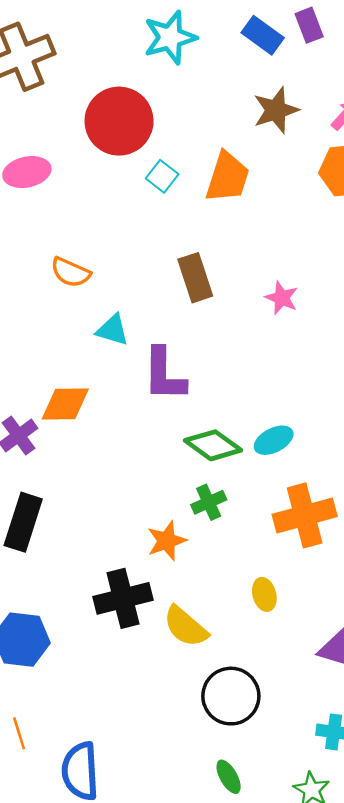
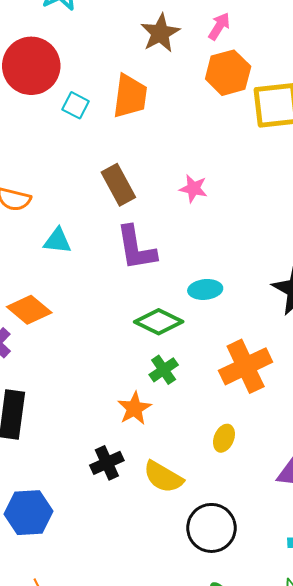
purple L-shape: (164, 375) -> (136, 248), moved
orange diamond: (65, 404) -> (29, 310), turned 51
cyan ellipse: (274, 440) -> (205, 289), moved, turned 32
yellow ellipse: (264, 594) -> (224, 438), turned 48
black cross: (123, 598) -> (107, 463), size x0.7

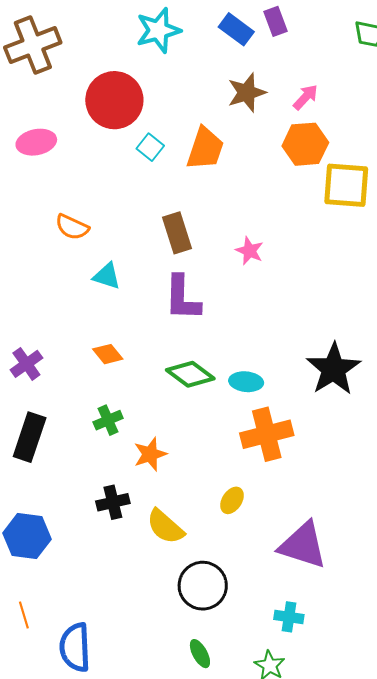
cyan ellipse: (205, 289) -> (246, 382), moved
orange diamond: (29, 310) -> (108, 354), moved, size x0.7
green cross: (164, 370) -> (108, 420), moved

